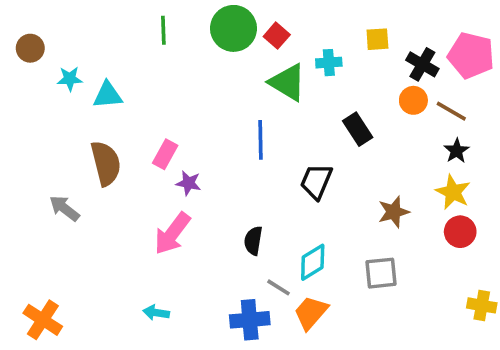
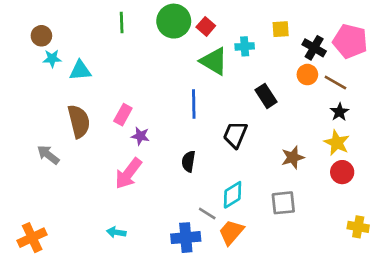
brown circle: (30, 48) -> (41, 36), moved
black semicircle: (253, 241) -> (188, 161), moved
orange cross: (43, 320) -> (32, 238), turned 32

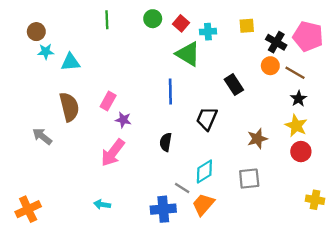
green circle: (174, 21) -> (153, 19), size x0.6
cyan cross: (245, 46) -> (208, 32), moved

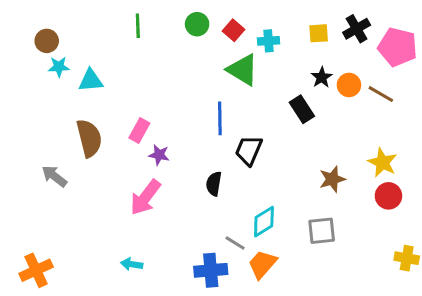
black cross: (276, 42) -> (357, 29), moved, turned 30
black star: (299, 99) -> (322, 77), moved
black trapezoid: (207, 119) -> (249, 150), moved

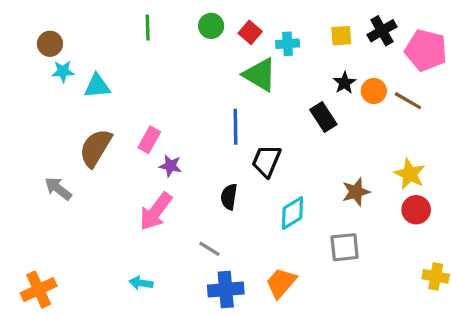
brown semicircle: (89, 138) -> (96, 148), turned -135
cyan diamond: (264, 222) -> (292, 213), moved
gray line: (235, 243) -> (209, 249), moved

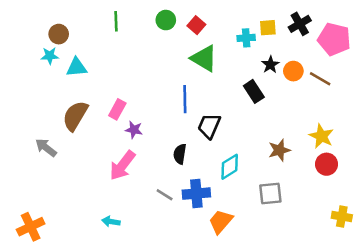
brown circle: (50, 44) -> (59, 34), moved
cyan cross: (288, 44) -> (246, 38), moved
blue cross: (226, 290) -> (196, 194), moved

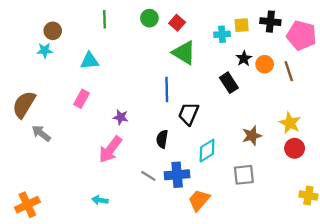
black cross: (300, 24) -> (270, 22), turned 36
cyan triangle: (77, 67) -> (90, 61), moved
brown line: (320, 79) -> (289, 71), turned 42
pink rectangle: (117, 109) -> (81, 99), moved
brown semicircle: (75, 116) -> (24, 105), moved

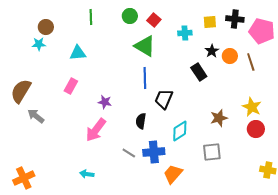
cyan cross: (222, 34) -> (185, 33), moved
green triangle: (184, 53) -> (145, 46), moved

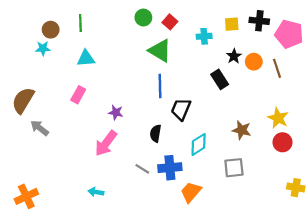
green line: (91, 17) -> (80, 23), moved
brown star: (219, 118) -> (242, 130), turned 30

